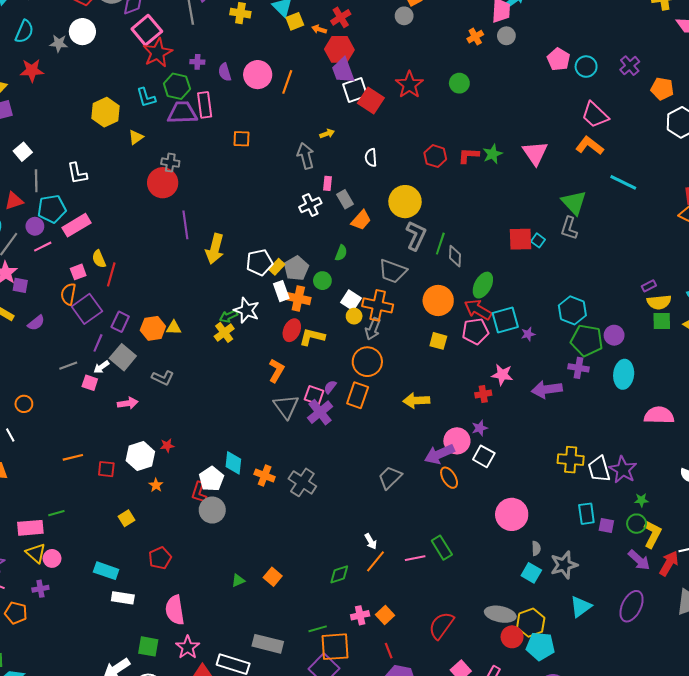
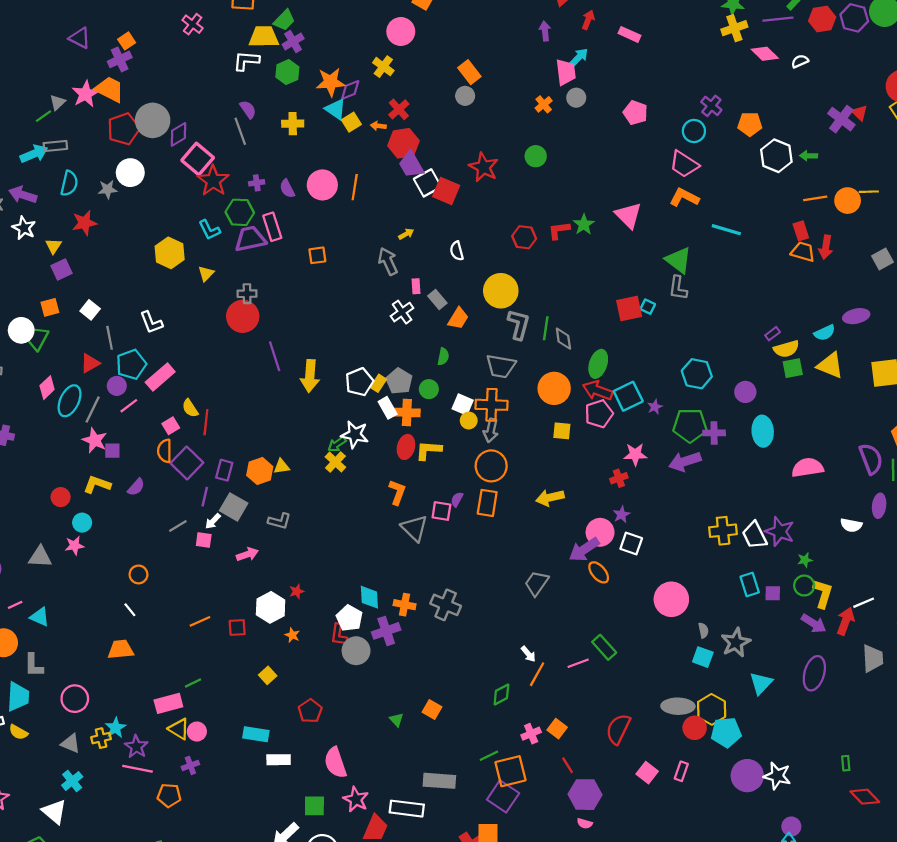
cyan circle: (586, 67) -> (694, 131), moved
green pentagon: (587, 340) -> (690, 425), moved
purple cross: (320, 412) -> (386, 631), moved, turned 30
green triangle: (238, 580) -> (396, 720), turned -40

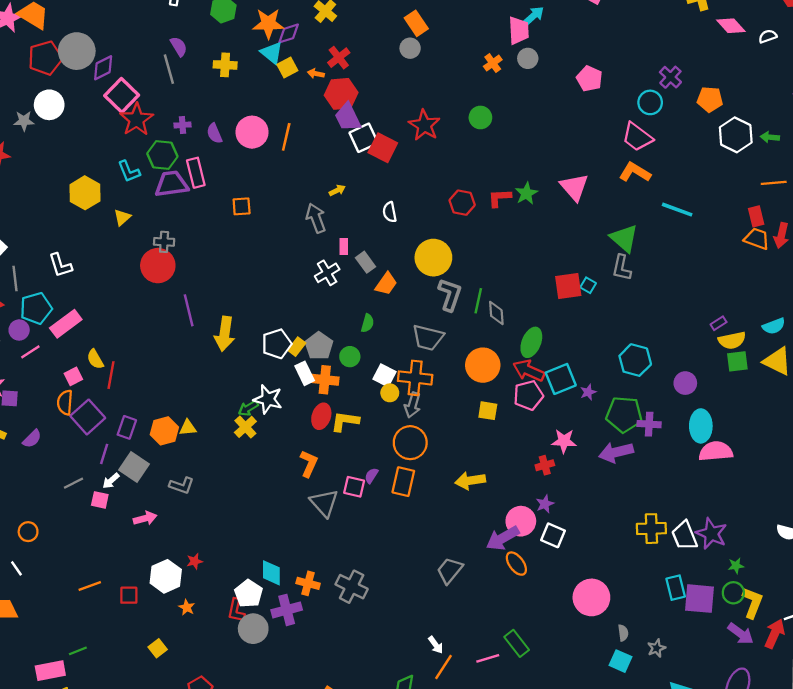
pink semicircle: (807, 468) -> (716, 451), moved
purple square: (773, 593) -> (699, 599), size x1.8
gray star: (736, 643) -> (657, 648), size x0.6

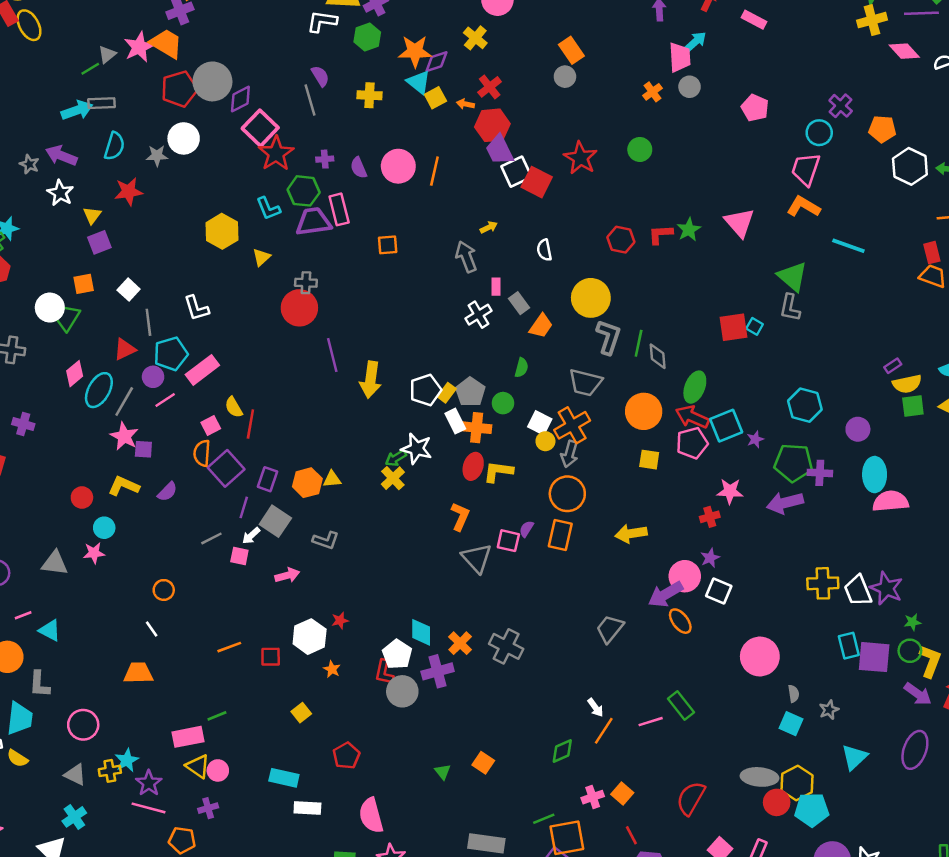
pink trapezoid: (637, 137) -> (806, 169), turned 72
orange cross: (415, 378) -> (572, 425), turned -36
orange cross: (308, 583) -> (460, 643), turned 30

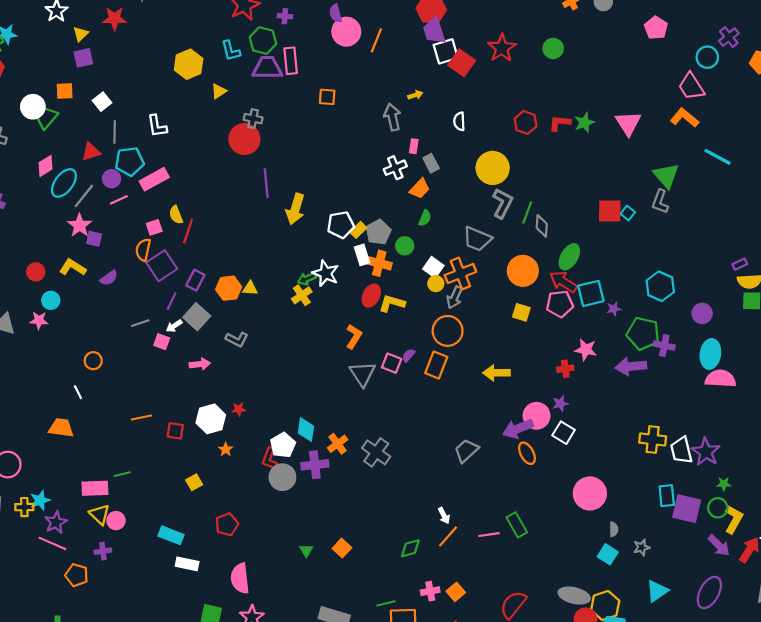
purple semicircle: (359, 168) -> (336, 13), moved
pink trapezoid: (806, 169) -> (691, 86), turned -60
orange trapezoid: (541, 326) -> (420, 189), moved

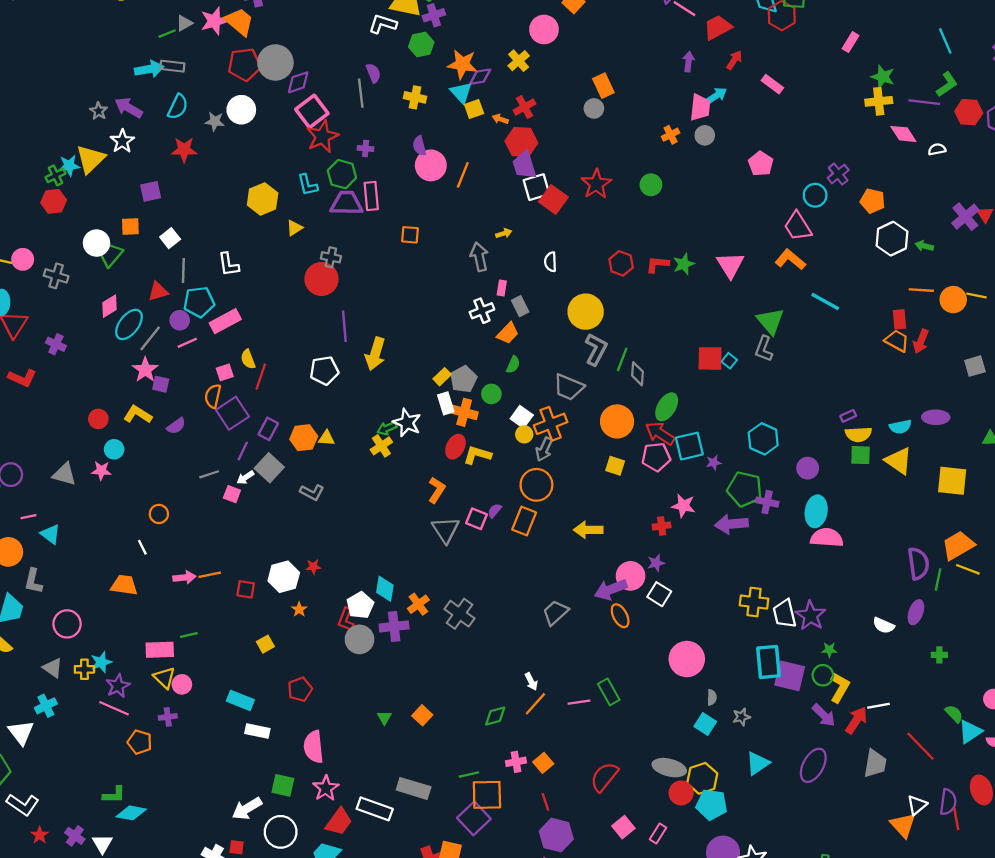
yellow triangle: (81, 34) -> (91, 159), moved, size x1.8
white pentagon: (341, 225) -> (324, 371), moved
pink arrow: (200, 364) -> (184, 577), moved
cyan rectangle: (667, 496) -> (769, 662), size x1.4

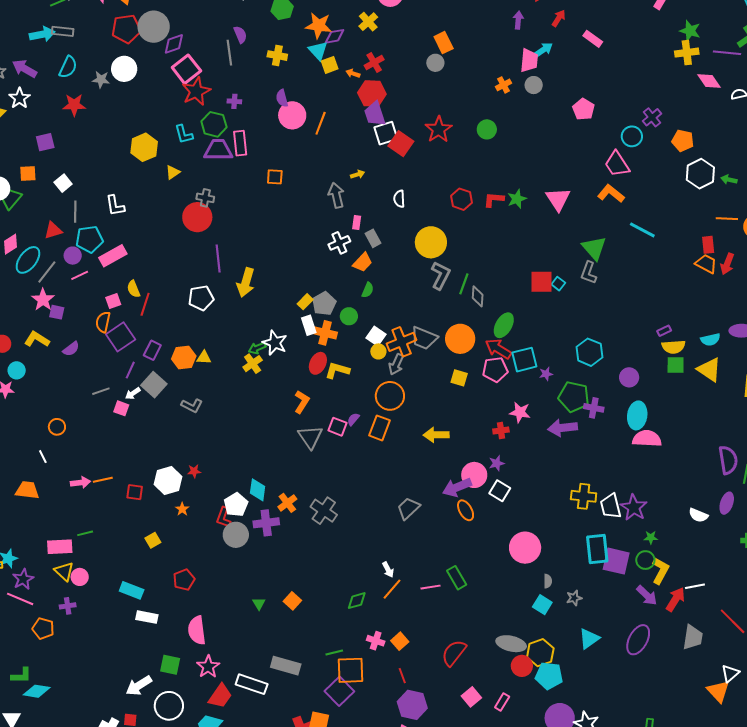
gray trapezoid: (569, 387) -> (424, 338), moved
pink cross: (516, 762) -> (376, 641), turned 30

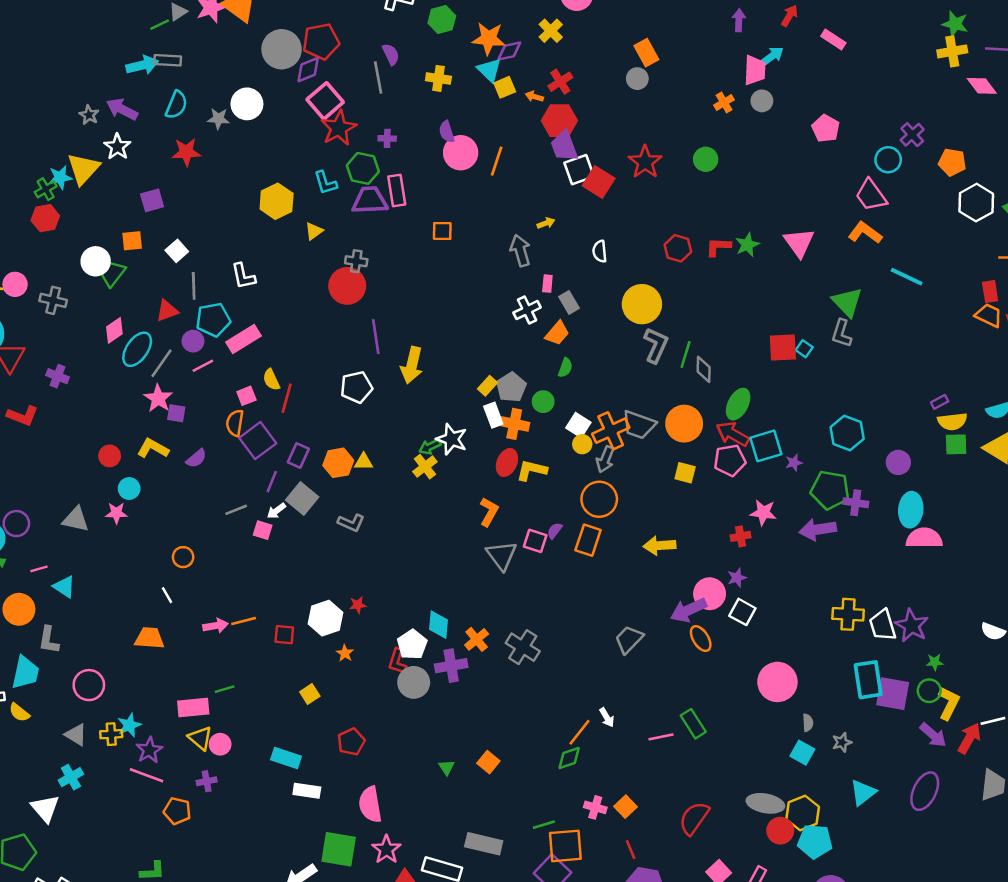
red pentagon: (126, 29) -> (321, 41), moved
orange line: (392, 589) -> (579, 732), moved
green square: (170, 665) -> (339, 849), size x1.4

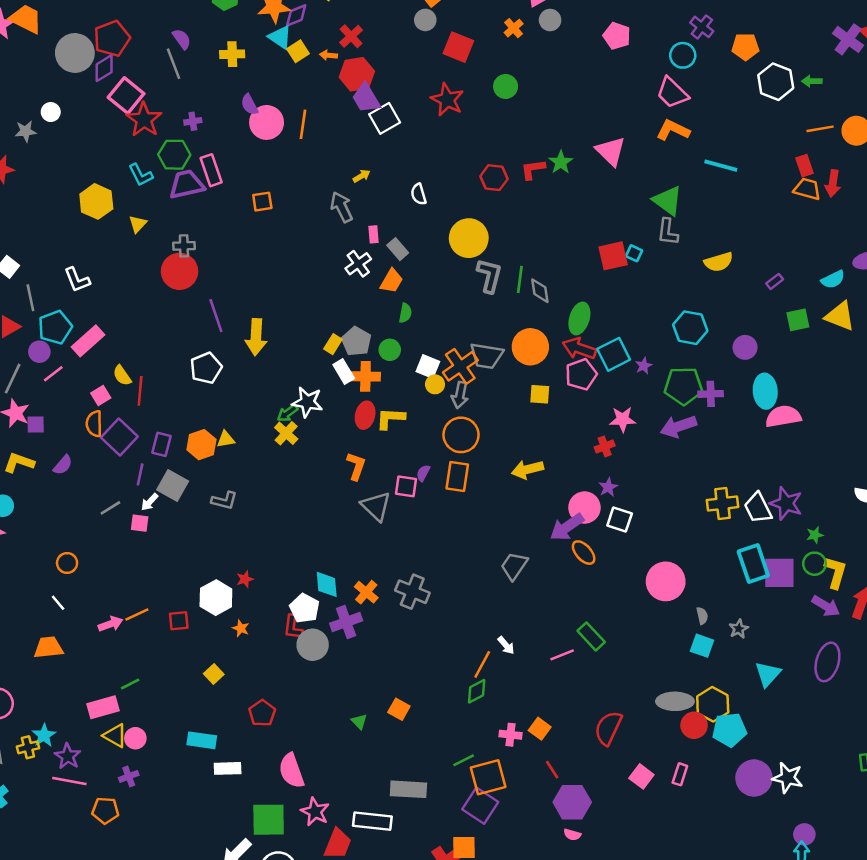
white circle: (247, 104) -> (51, 112), size x0.6
red square: (599, 182) -> (458, 47), moved
yellow semicircle: (952, 421) -> (719, 262), moved

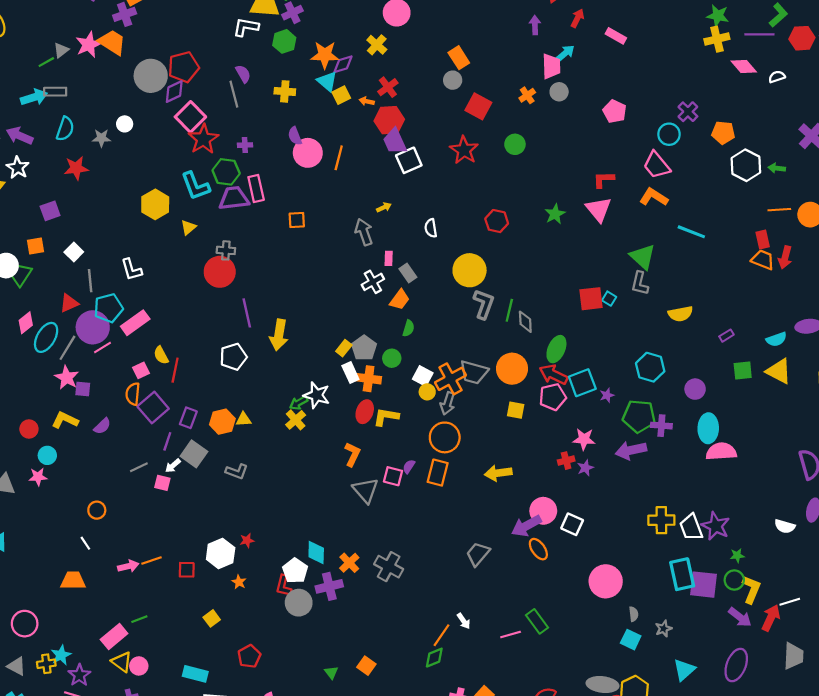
red L-shape: (533, 169) -> (604, 180), moved
cyan L-shape: (141, 175) -> (195, 186), size x1.4
purple circle: (39, 352) -> (93, 327), size x1.8
purple star: (608, 487) -> (585, 468), moved
pink rectangle: (103, 707) -> (114, 636), turned -30

